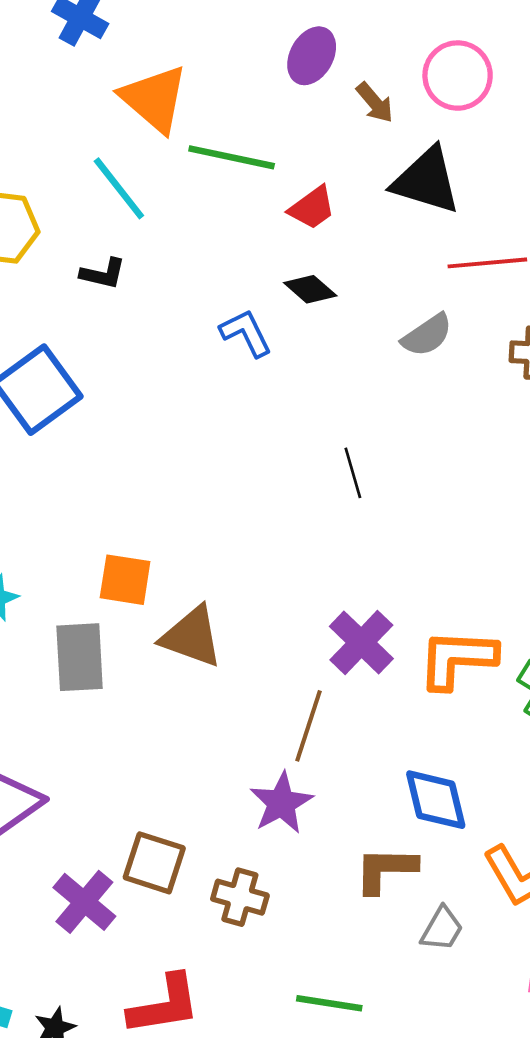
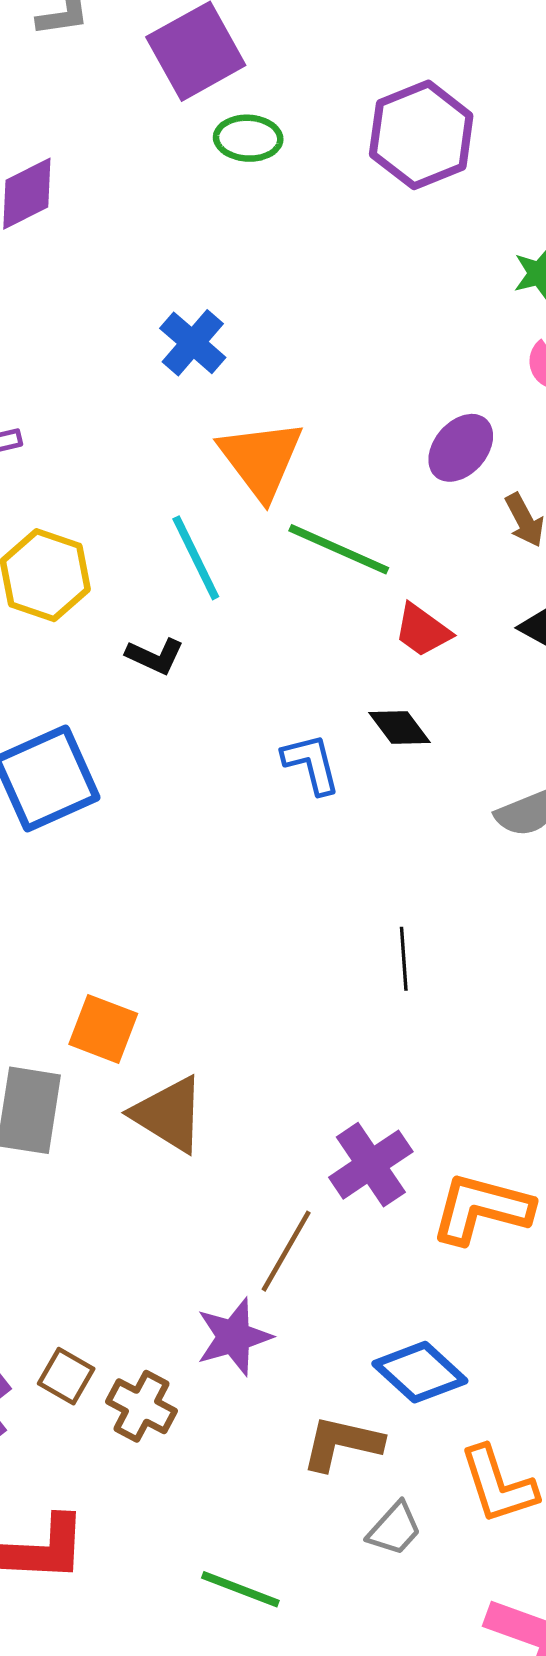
red trapezoid: (312, 208) -> (423, 630), turned 60
blue diamond: (436, 800) -> (420, 1372), turned -46
brown square: (154, 863) -> (66, 1376), size x0.7
brown cross: (240, 897) -> (141, 1406), moved

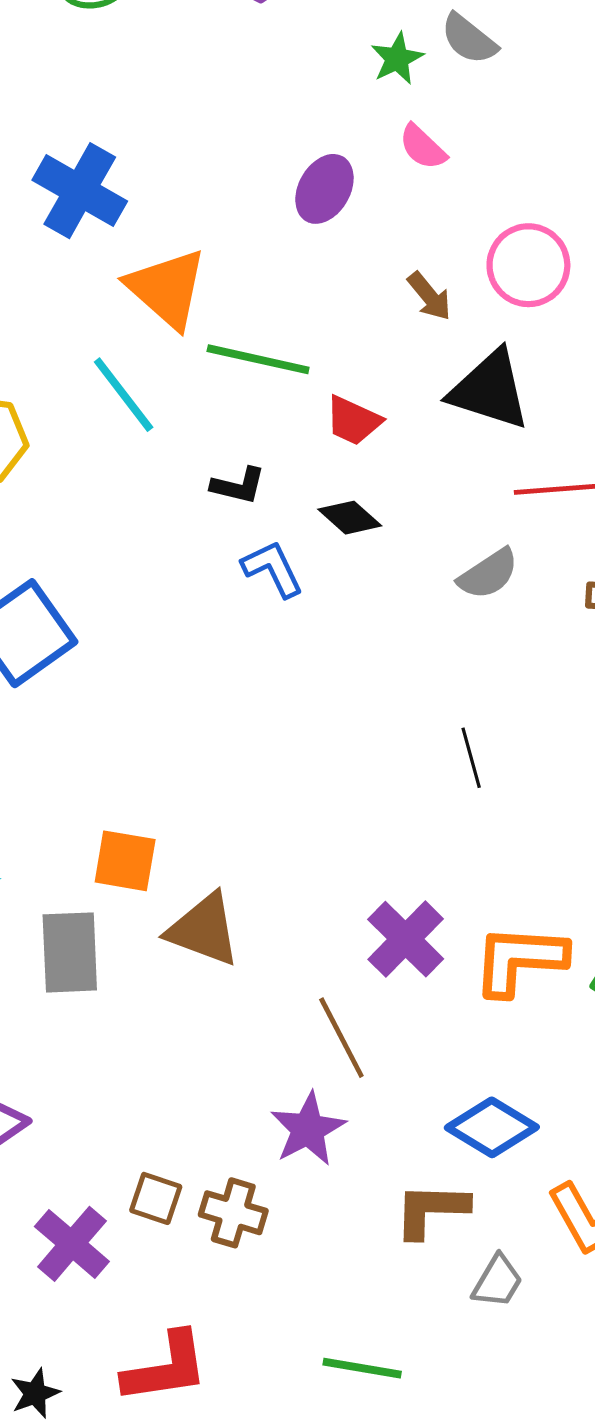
blue cross: (193, 343) -> (80, 191), size x1.4
purple ellipse: (461, 448) -> (324, 189), moved
black L-shape: (155, 656) -> (238, 486), moved
black line: (404, 959) -> (471, 758), moved
brown line: (286, 1251) -> (341, 1038), turned -46

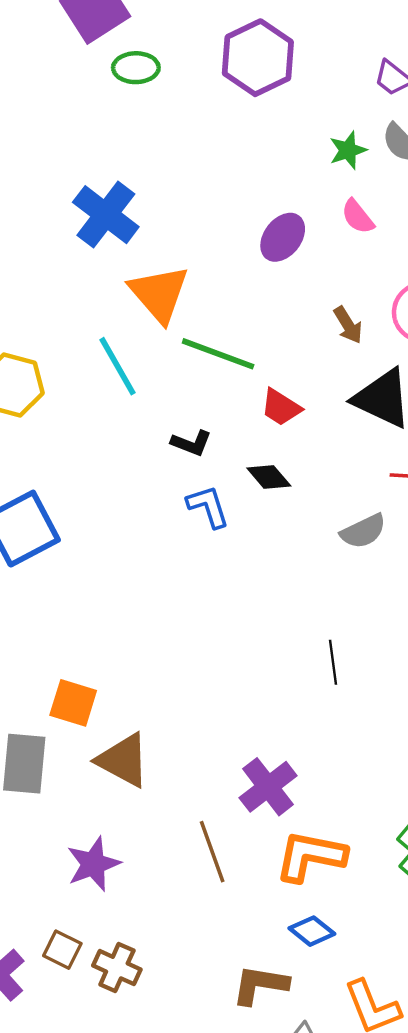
orange L-shape: (519, 960) -> (311, 856), moved
blue diamond: (492, 1127) -> (312, 931), size x0.7
purple star: (308, 1129) -> (93, 864), moved

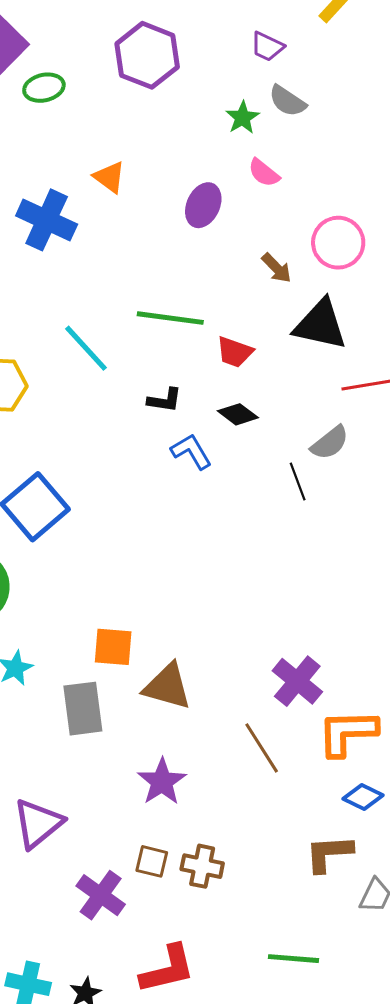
orange triangle: (159, 294) -> (109, 177), moved, size x0.6
black line: (333, 662) -> (298, 481), moved

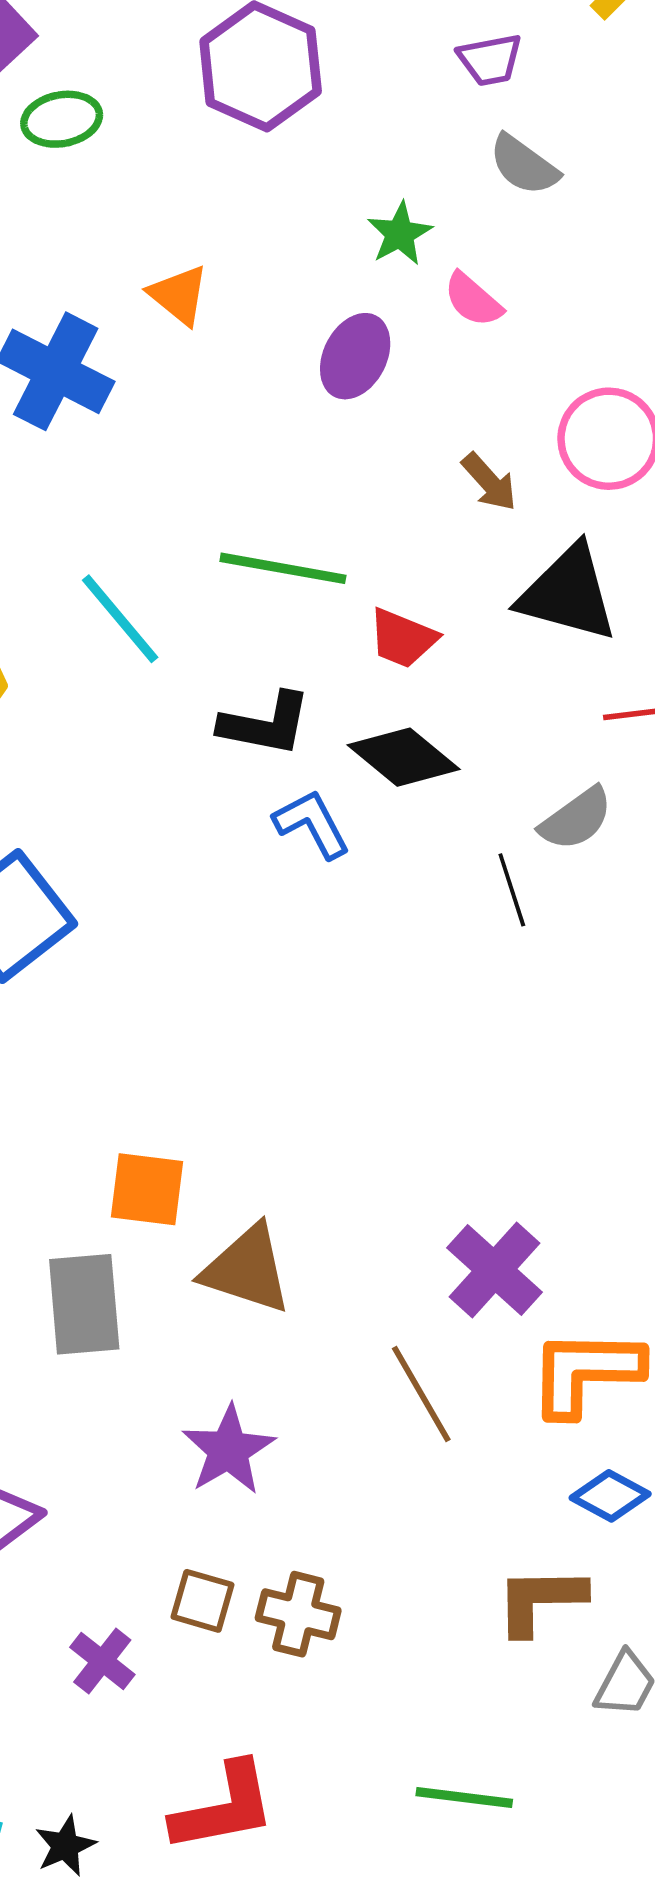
purple trapezoid: (267, 47) -> (490, 60), turned -39
green star: (242, 118) -> (400, 234), moved
black L-shape: (165, 400) -> (265, 724), size x1.4
black diamond: (238, 414) -> (404, 757), size x1.4
purple cross: (101, 895) -> (102, 1661), size x0.7

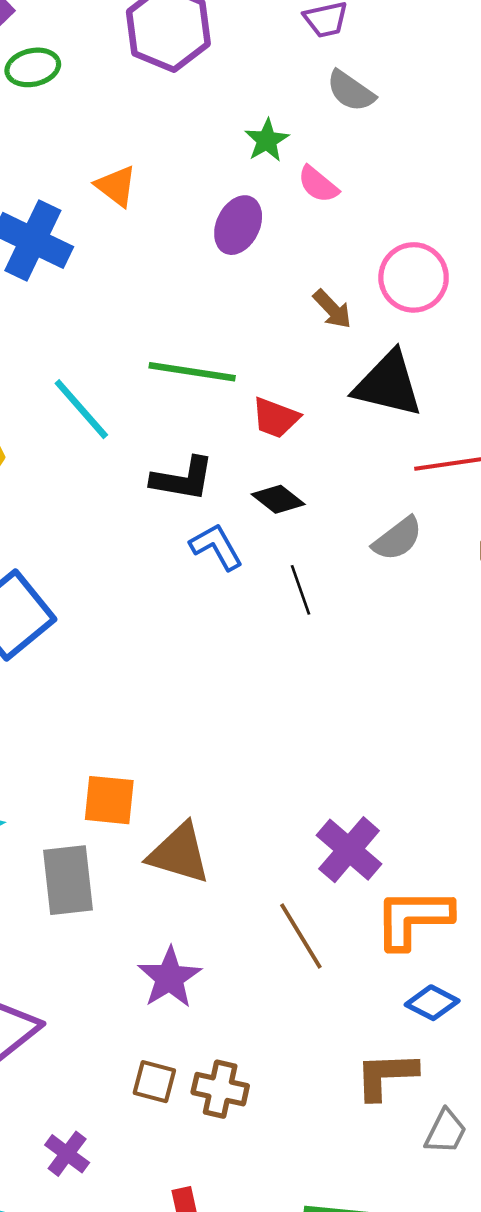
black diamond: (404, 757) -> (278, 499), size x0.7
black line: (512, 890) -> (301, 590), moved
purple cross: (102, 1661) -> (67, 1154), moved

